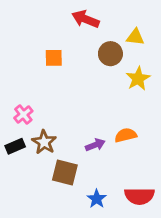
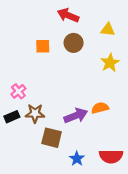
brown circle: (110, 54) -> (74, 43), moved
brown star: (44, 142) -> (35, 113), turned -30
purple arrow: (95, 145) -> (76, 116), size x1.5

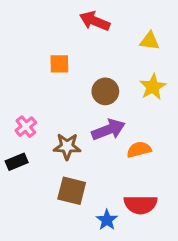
brown circle: (74, 43) -> (105, 91), moved
brown star: (35, 113) -> (67, 146), moved
purple arrow: (76, 116) -> (108, 130), moved
red semicircle: (111, 156) -> (141, 205), moved

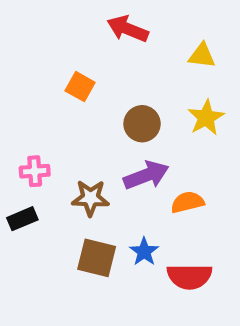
orange square: (59, 64) -> (80, 87), turned 30
pink cross: (26, 127) -> (35, 171), turned 35
blue star: (107, 220) -> (144, 252), moved

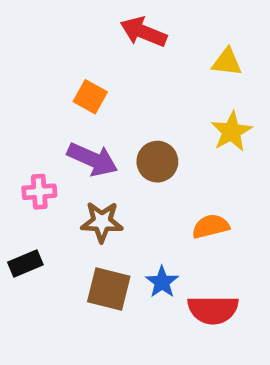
brown circle: (142, 124) -> (157, 162), moved
purple arrow: (146, 175) -> (93, 159), moved, turned 45
black rectangle: (22, 219) -> (25, 263), moved

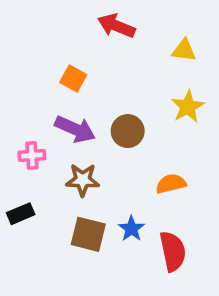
red semicircle: (213, 310) -> (173, 251), turned -102

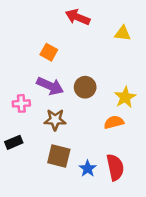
yellow star: (188, 107) -> (125, 97), moved
blue star: (131, 229) -> (88, 169), moved

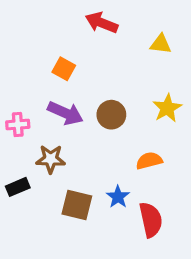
yellow star: (125, 97) -> (167, 108), moved
pink cross: (21, 103) -> (18, 125), moved
brown star: (55, 120) -> (51, 159), moved
blue star: (88, 169) -> (118, 197), moved

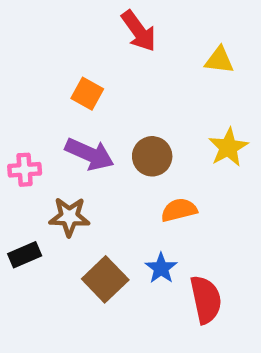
red arrow: (102, 23) -> (139, 31), turned -148
orange semicircle: (149, 161) -> (179, 210), moved
brown square: (77, 205) -> (105, 279), turned 32

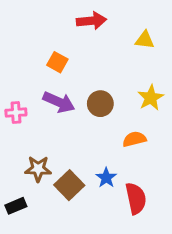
red arrow: (139, 31) -> (91, 21), turned -60
orange semicircle: (179, 210) -> (134, 139), moved
brown star: (69, 217) -> (38, 169), moved
black rectangle: (25, 255) -> (16, 206), moved

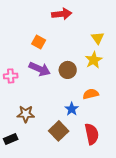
yellow triangle: (145, 40) -> (98, 38), moved, turned 48
yellow star: (151, 98) -> (94, 60), moved
blue star: (106, 178) -> (72, 109), moved
brown square: (69, 185) -> (59, 131), moved

